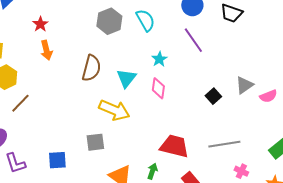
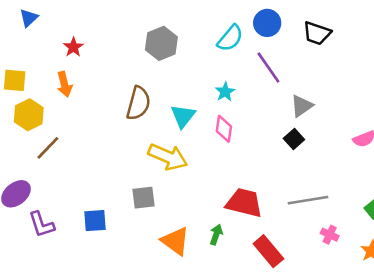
cyan semicircle: (145, 20) -> (230, 38), moved, turned 70
orange arrow: (46, 50) -> (64, 84), moved
gray triangle: (244, 85) -> (302, 106), moved

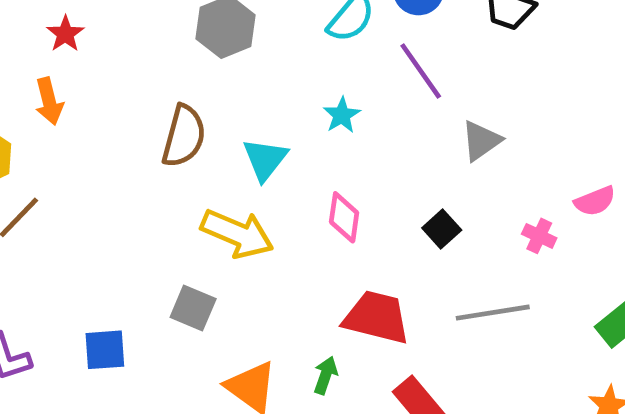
pink diamond: (224, 129) -> (344, 217), moved
black square: (294, 139) -> (442, 229), moved
gray square: (143, 198) -> (193, 308), turned 30
pink cross: (330, 235) -> (539, 236), moved

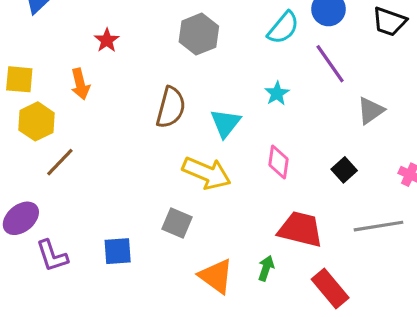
red star: (65, 34) -> (107, 40), moved

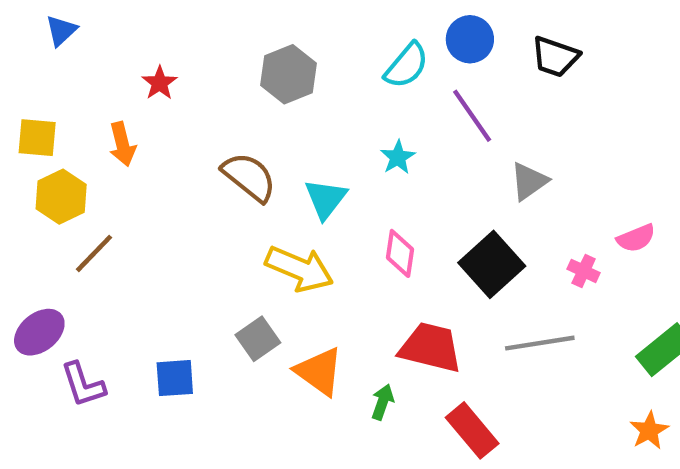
brown semicircle: (171, 107) -> (249, 177), turned -66
black square: (344, 170) -> (492, 264), size x1.8
gray square: (177, 223) -> (258, 339), turned 32
orange triangle: (216, 276) -> (319, 371), moved

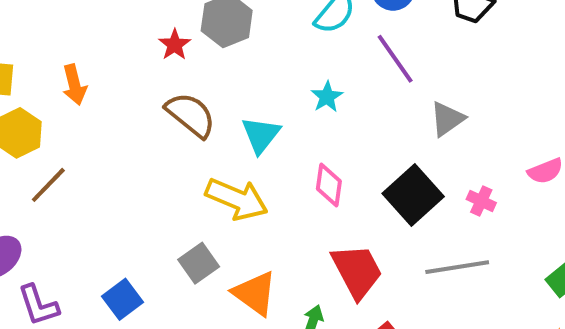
red star: (160, 83) -> (175, 45), moved
pink cross: (584, 271) -> (481, 201), moved
red trapezoid: (431, 347) -> (357, 271), turned 48
blue square: (175, 378) -> (122, 299), turned -33

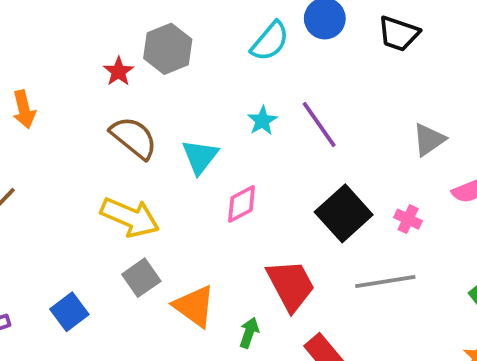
purple line: (395, 59) -> (319, 124), moved
gray triangle: (447, 119) -> (429, 140), moved
pink diamond: (329, 185) -> (242, 204), moved, turned 54
yellow arrow: (237, 199) -> (130, 217), moved

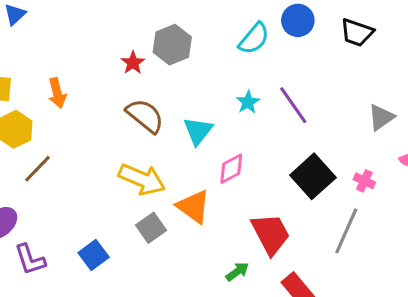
gray line: (385, 282) -> (346, 231), turned -57
orange triangle: (194, 306) -> (193, 207), moved
green arrow: (249, 333) -> (237, 272), turned 35

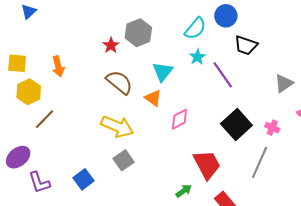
black trapezoid: (357, 33) -> (246, 45), moved
cyan star: (248, 102) -> (197, 57), moved
cyan triangle: (198, 131) -> (163, 72), moved
orange triangle: (193, 207) -> (153, 98), moved, size x0.7

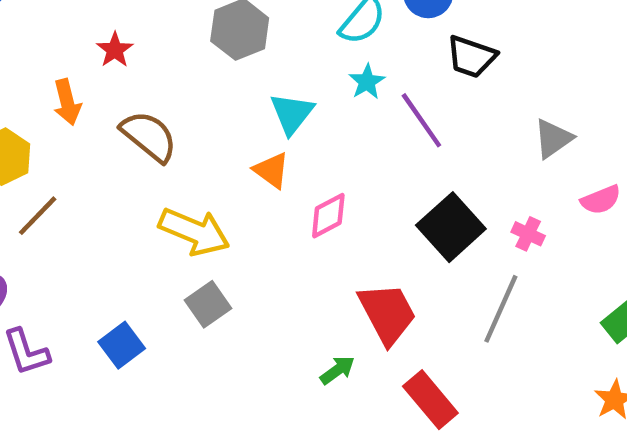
red star: (111, 45) -> (115, 50), moved
brown semicircle: (119, 82) -> (149, 136), moved

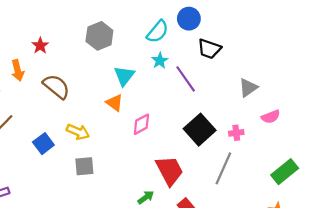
yellow arrow: (194, 232) -> (78, 132), size x0.7
pink cross: (528, 234) -> (236, 133), turned -32
gray square: (208, 304) -> (84, 166), turned 30
blue square: (122, 345) -> (43, 144), moved

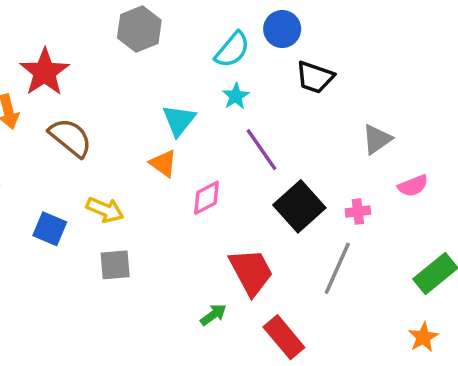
gray hexagon: (99, 36) -> (139, 29), moved
red star: (40, 46) -> (45, 72), size x1.8
purple line: (186, 79) -> (262, 150), moved
blue square: (43, 144) -> (50, 229), turned -30

